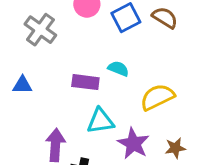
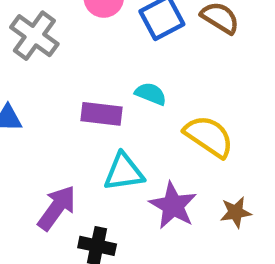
yellow semicircle: (157, 97) -> (209, 136), turned 60
purple arrow: (55, 145) -> (57, 208), turned 32

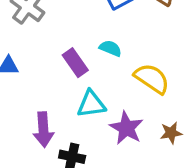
purple rectangle: (101, 114) -> (75, 63), turned 48
purple arrow: (57, 208) -> (43, 130), turned 140

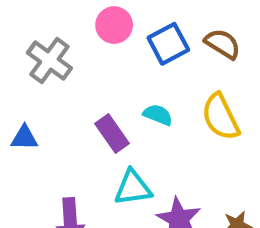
yellow semicircle: (152, 79) -> (221, 117), moved, turned -150

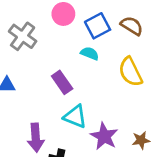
cyan semicircle: (158, 115) -> (90, 53), moved
cyan triangle: (133, 188) -> (75, 117), turned 30

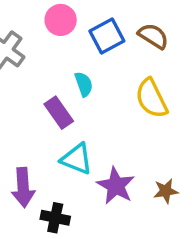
cyan semicircle: (90, 53) -> (84, 84), moved, turned 48

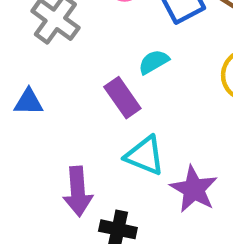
cyan semicircle: (84, 84) -> (154, 62), turned -100

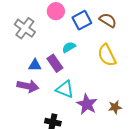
blue triangle: (29, 102) -> (35, 65), moved
purple arrow: (78, 191) -> (28, 86), moved, turned -75

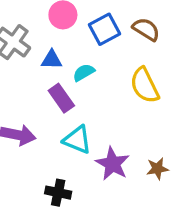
blue triangle: (35, 65) -> (52, 60), moved

